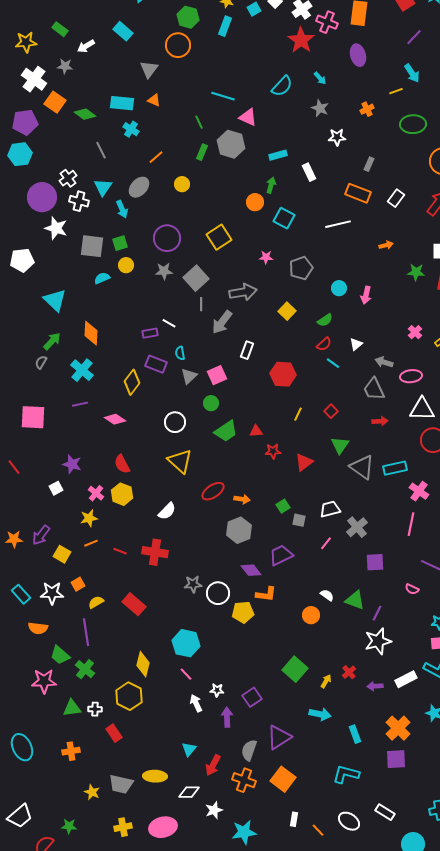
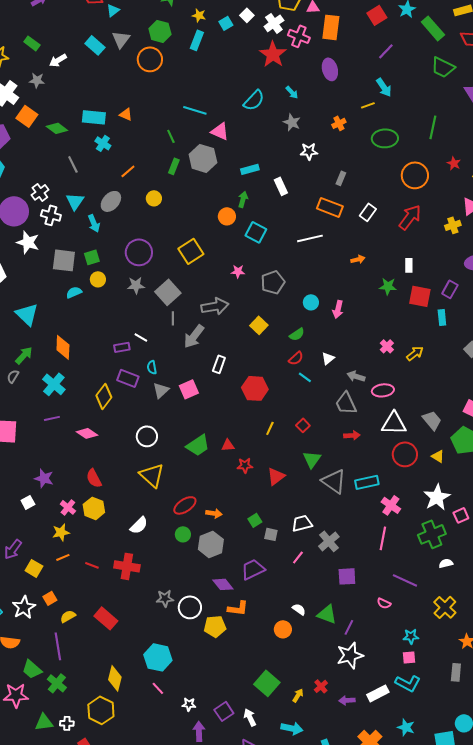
gray triangle: (149, 69) -> (121, 39), moved
green circle: (211, 403) -> (183, 534), moved
white star: (52, 593) -> (24, 607), turned -30
white arrow: (196, 703) -> (250, 717), moved

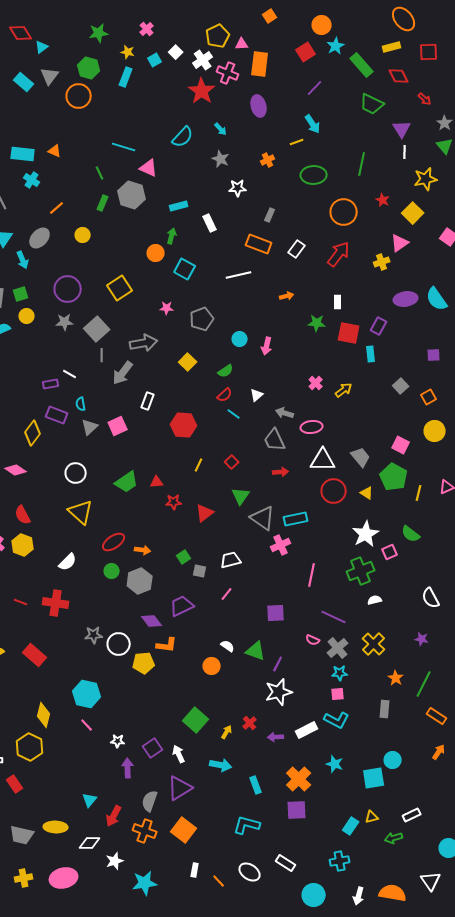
pink cross: (391, 505) -> (281, 545), moved, turned 30
gray cross: (329, 541) -> (338, 648), moved

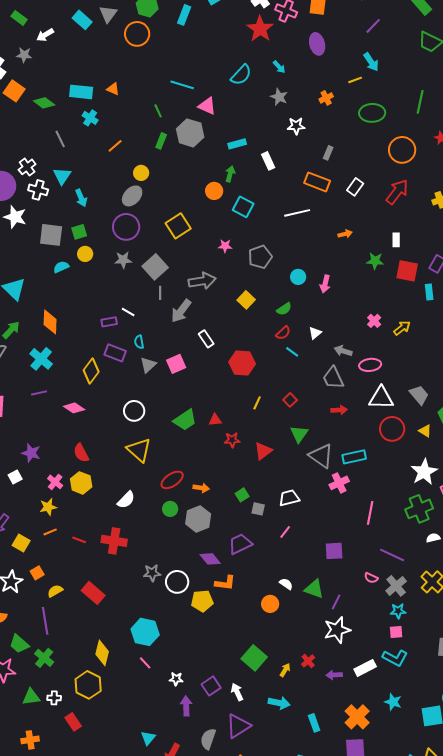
gray ellipse: (40, 238) -> (132, 196), moved
white rectangle: (148, 401) -> (206, 339), turned -54

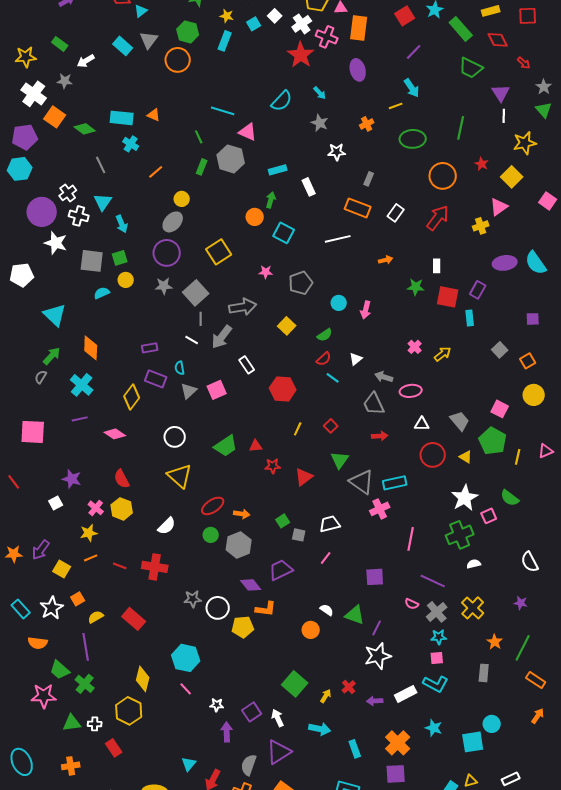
white line: (128, 312) -> (192, 340), moved
white triangle: (381, 398) -> (422, 424), size x0.6

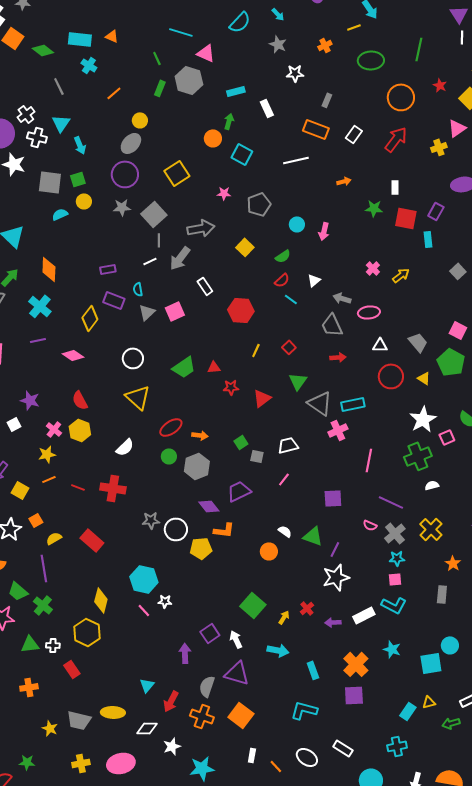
white line: (192, 340) -> (150, 261), turned -56
white star: (217, 705) -> (165, 601), moved
purple triangle: (279, 752) -> (237, 673), turned 48

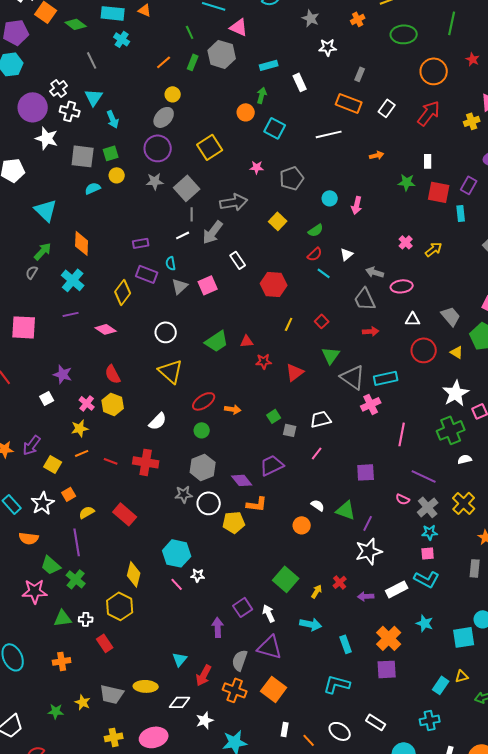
orange line: (114, 93) -> (164, 62), moved
gray hexagon: (197, 466) -> (203, 467), moved
green star: (27, 762) -> (56, 711), moved

